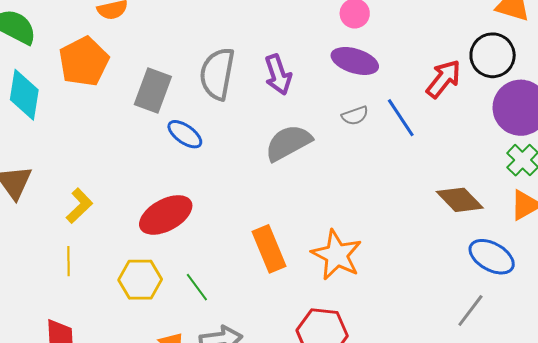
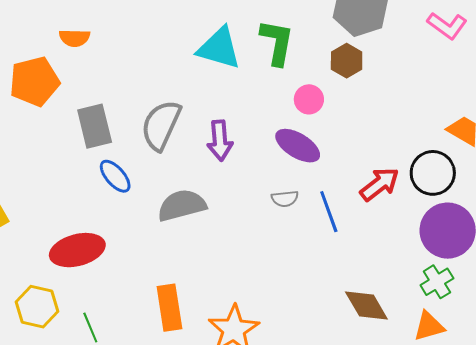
gray rectangle: (153, 90) -> (95, 126), turned -48
gray semicircle: (288, 143) -> (182, 205), moved

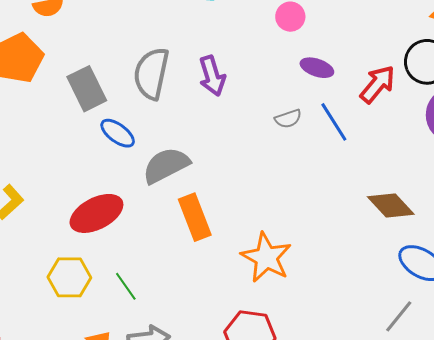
purple ellipse: (298, 146) -> (317, 68), moved, size x0.7
gray semicircle: (182, 205) -> (166, 165), moved
orange rectangle: (169, 308) -> (195, 217), moved

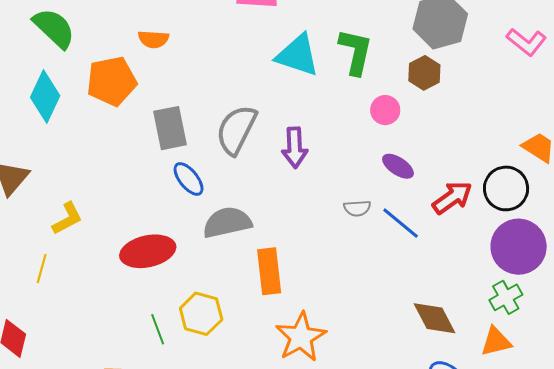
blue line: (334, 122) -> (401, 223), turned -33
orange rectangle: (195, 217) -> (269, 271), moved
yellow hexagon: (69, 277) -> (201, 314), moved

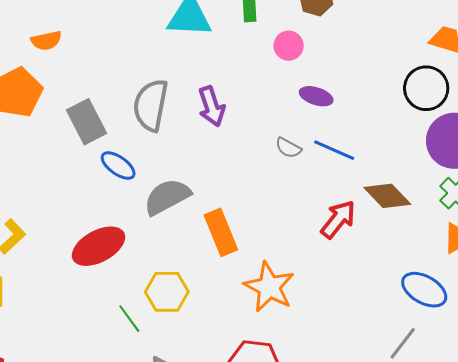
red arrow: (452, 198) -> (338, 219), moved
gray semicircle: (357, 208) -> (288, 148), turned 48
brown diamond: (434, 318) -> (387, 196), moved

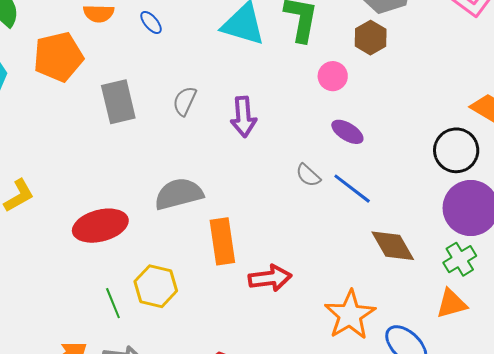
gray semicircle: (151, 105) -> (185, 101), size x0.6
blue ellipse: (118, 166) -> (151, 23), moved, size x0.7
red arrow: (338, 219) -> (270, 278), moved, turned 30
orange star: (269, 287) -> (350, 315), moved

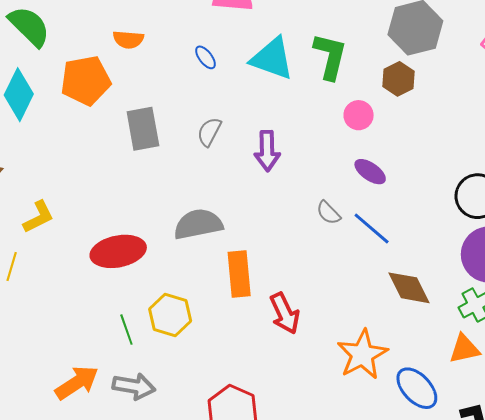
blue ellipse: (151, 23) -> (205, 57), moved
red arrow: (270, 278) -> (285, 313), turned 69

